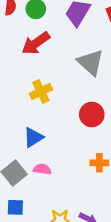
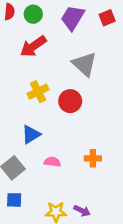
red circle: (92, 114) -> (70, 101), moved
pink semicircle: (42, 169) -> (52, 162), moved

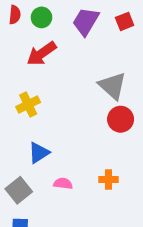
gray triangle: (84, 64) -> (113, 86), moved
yellow cross: (38, 92) -> (28, 104), moved
red circle: (70, 101) -> (121, 119), moved

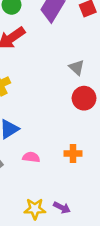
gray triangle: (113, 86) -> (77, 67), size x0.6

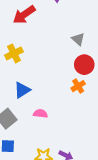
orange cross: (73, 154) -> (78, 86), moved, turned -32

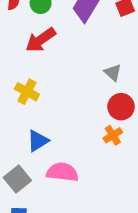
yellow cross: (14, 53) -> (27, 92), turned -36
pink semicircle: (40, 114) -> (62, 172), size x1.6

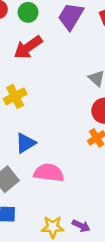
yellow cross: (27, 92) -> (15, 96), turned 35

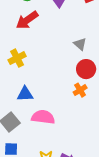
blue triangle: (25, 143) -> (25, 94), turned 30

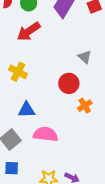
yellow cross: (17, 58) -> (18, 72), turned -36
red circle: (86, 69) -> (69, 83), moved

